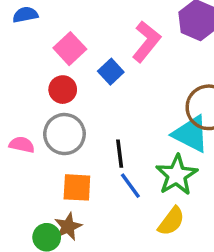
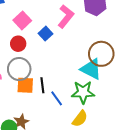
black line: (120, 154) -> (42, 85), moved
green star: (177, 175) -> (83, 92), turned 30
orange square: (77, 187) -> (25, 85), moved

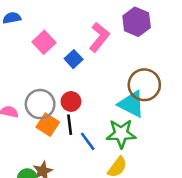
red circle: (18, 44) -> (71, 101), moved
orange square: (25, 85) -> (48, 125), turned 30

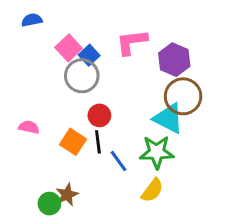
purple hexagon: (137, 22) -> (174, 60), moved
pink L-shape: (99, 37) -> (132, 42), turned -136
blue square: (74, 59) -> (89, 55), moved
gray circle: (40, 104) -> (82, 76), moved

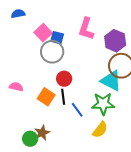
pink L-shape: (132, 42) -> (86, 29), turned -65
blue square: (89, 55) -> (57, 38), turned -32

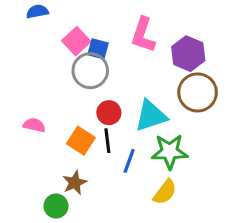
cyan triangle: (111, 81) -> (151, 116), moved, turned -45
blue line: (77, 110) -> (129, 161), turned 56
brown star: (42, 133) -> (75, 183), moved

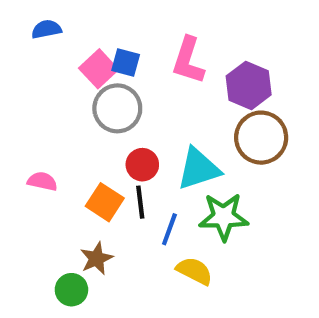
blue square: (98, 49) -> (126, 63), moved
yellow semicircle: (165, 192) -> (194, 271), moved, turned -100

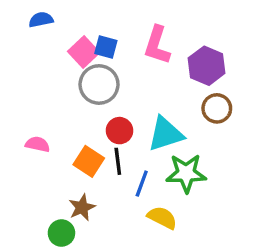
brown circle: (261, 138) -> (217, 108), size x0.7

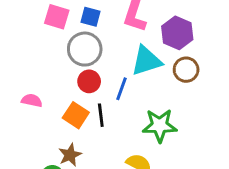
pink square: (84, 52) -> (57, 17), moved, turned -30
red circle: (120, 131) -> (89, 81), moved
cyan triangle: (166, 134) -> (146, 61), moved
blue line: (142, 184) -> (121, 89), moved

